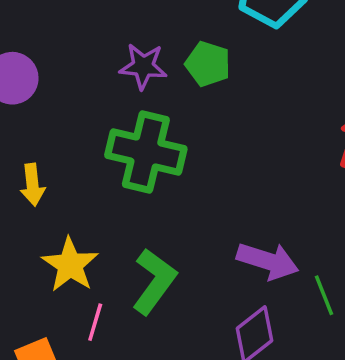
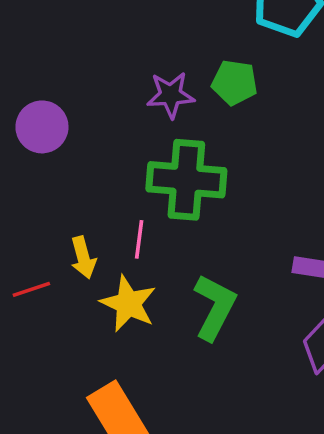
yellow arrow: (33, 185) -> (83, 258), moved
pink line: (95, 322) -> (139, 239), moved

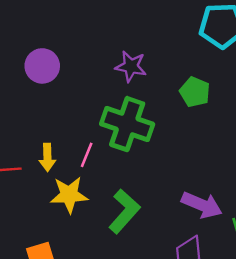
green pentagon: (235, 83) -> (195, 92), moved
yellow star: (128, 304) -> (69, 195), turned 30

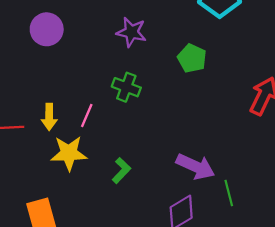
green cross: (127, 124) -> (126, 87), size x0.6
green L-shape: (124, 211) -> (121, 171), size x0.6

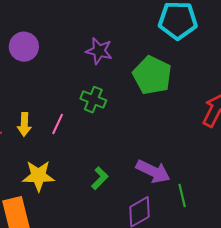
green pentagon: (192, 58) -> (152, 75), size x1.5
yellow star: (69, 153) -> (38, 176), moved
green L-shape: (121, 171) -> (100, 178), moved

